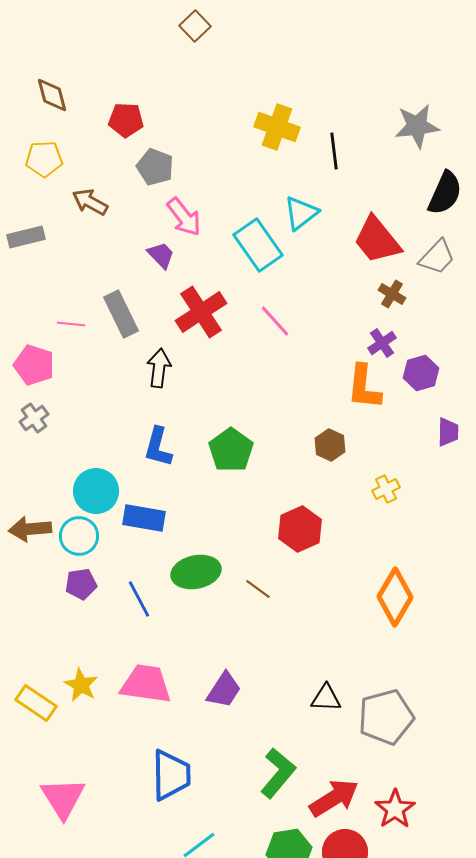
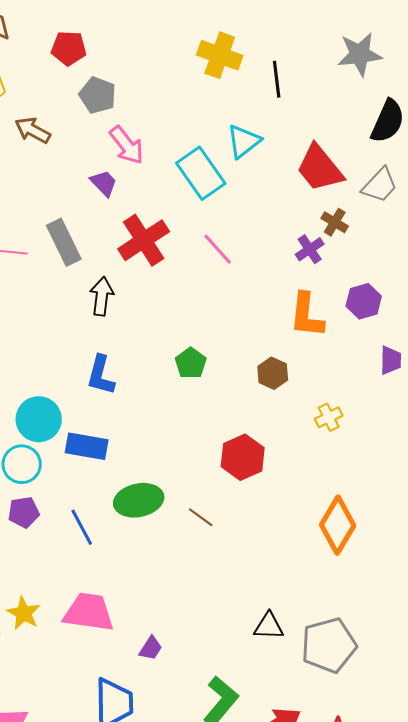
purple cross: (382, 343) -> (310, 249), moved
green pentagon: (231, 450) -> (191, 363), moved, size x0.7
purple trapezoid: (224, 690) -> (151, 648), moved, size x0.7

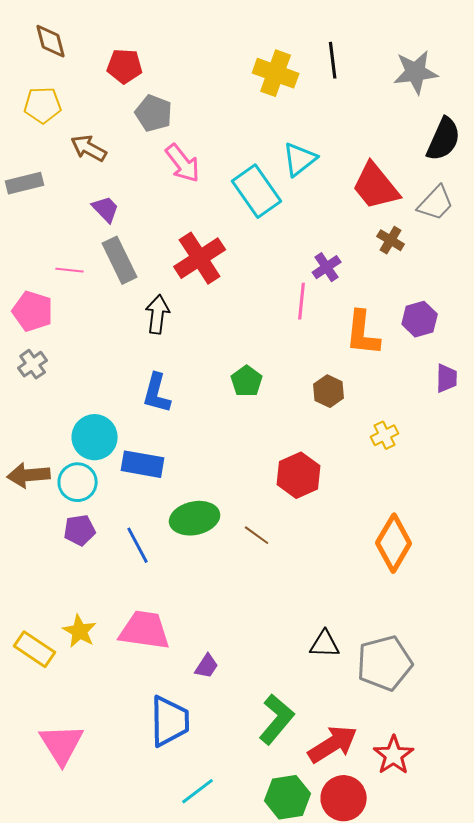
black line: (277, 79) -> (333, 60), moved
purple trapezoid: (104, 183) -> (106, 209), moved
pink line: (218, 249) -> (302, 301), moved, turned 48
purple cross: (310, 249) -> (327, 267), moved

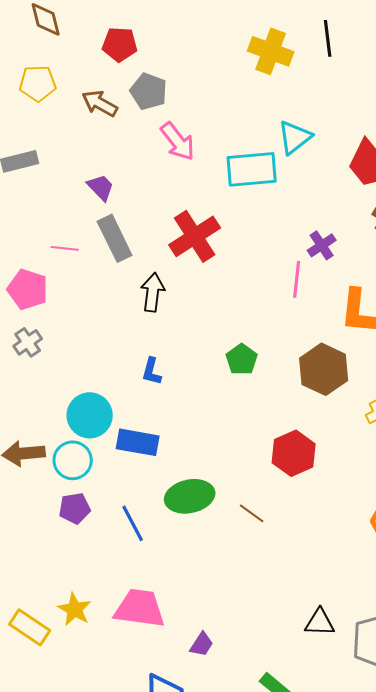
brown arrow: (89, 148) -> (100, 103), moved
cyan rectangle: (257, 191) -> (252, 169), turned -60
brown hexagon: (329, 391) -> (324, 369), size x1.6
blue L-shape: (157, 393) -> (152, 371), size x0.7

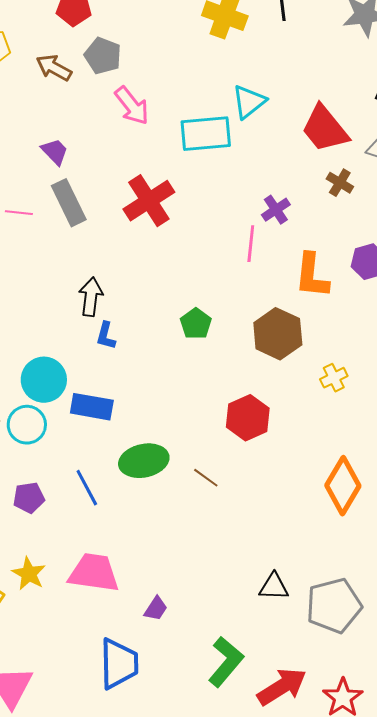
black arrow: (153, 292) -> (91, 297), moved
purple pentagon: (75, 508) -> (29, 498), moved

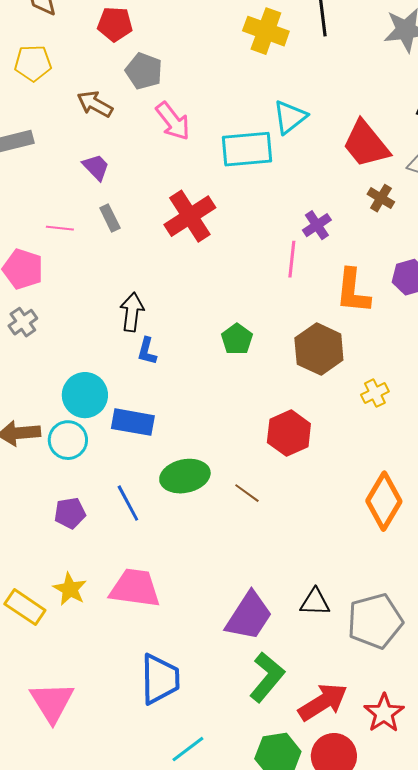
brown arrow: (54, 68) -> (95, 104), moved
gray rectangle: (69, 203) -> (110, 218), size x0.6
purple trapezoid: (156, 609) -> (249, 616), moved, size x2.0

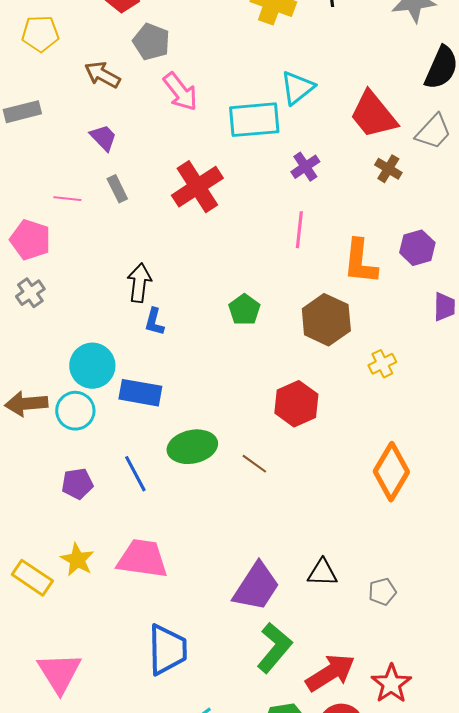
purple cross: (317, 225) -> (305, 167), moved
gray pentagon: (375, 621) -> (382, 592), size x0.5

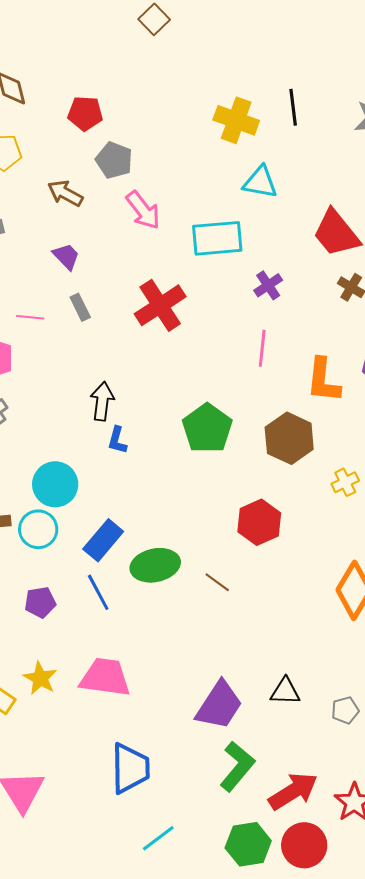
cyan triangle: (297, 88) -> (260, 182), moved, turned 48
green pentagon: (244, 310) -> (207, 428), size x1.6
blue rectangle: (140, 393) -> (103, 540), moved, turned -60

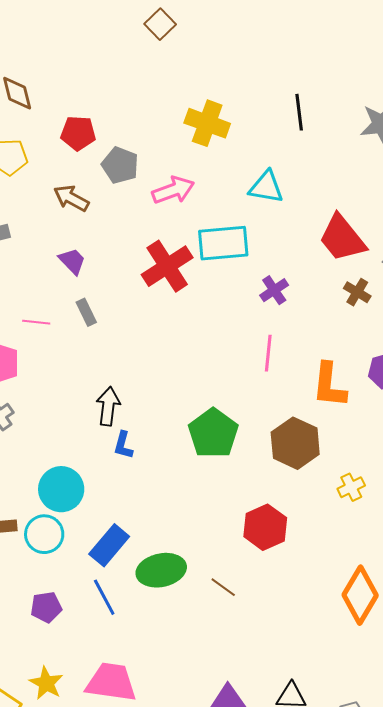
red pentagon: (85, 113) -> (78, 133), moved
yellow cross: (236, 120) -> (207, 123), moved
pink arrow: (143, 210) -> (173, 190), moved, turned -72
red cross: (160, 305) -> (167, 266), moved

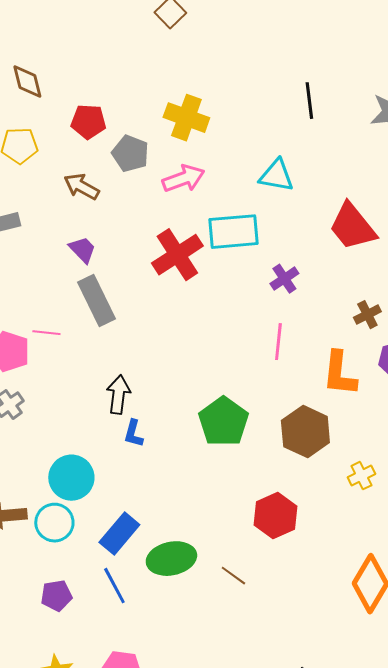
yellow cross: (207, 123) -> (186, 118), moved
brown cross: (357, 292) -> (367, 315), moved, turned 32
gray rectangle: (86, 312) -> (96, 301), size x1.8
pink line: (36, 322) -> (46, 333), moved

